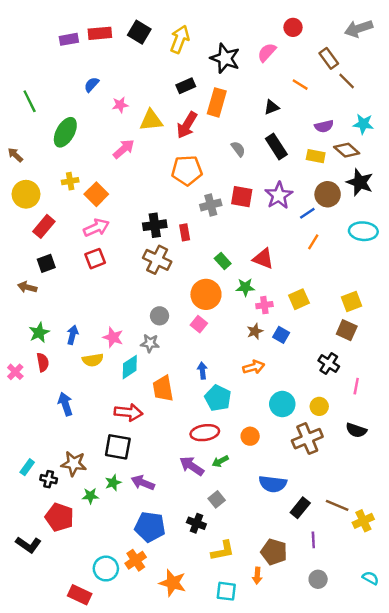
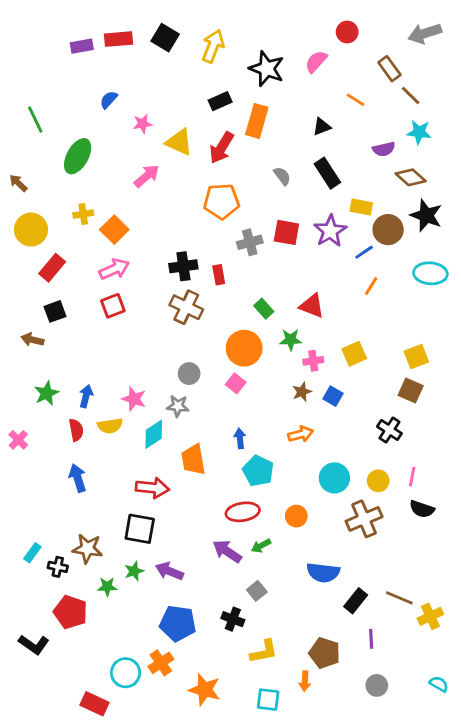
yellow triangle: (151, 120) -> (179, 142), turned 30
cyan star: (363, 124) -> (419, 132), moved
yellow rectangle: (316, 156) -> (361, 207), moved
red semicircle: (43, 362) -> (76, 430), moved
pink line: (356, 386) -> (412, 477), moved

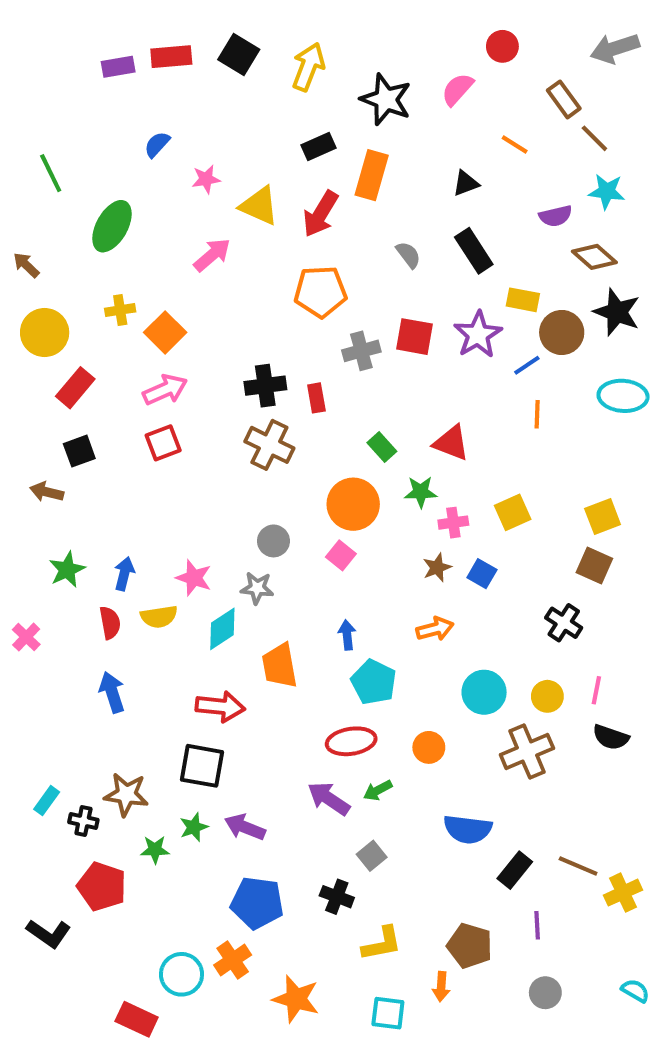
orange line: (371, 286) -> (537, 414), turned -30

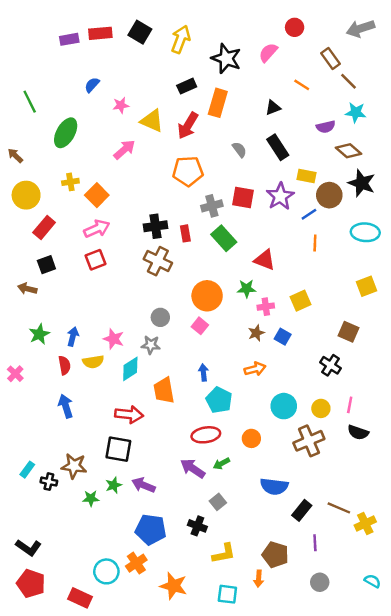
green rectangle: (382, 447) -> (224, 238), moved, size x1.5
yellow square: (603, 516) -> (366, 286), moved
red pentagon: (102, 886) -> (31, 583), moved

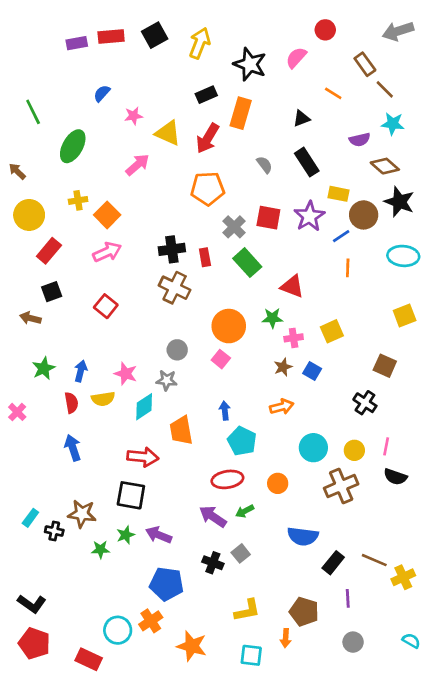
black square: (140, 32) -> (155, 35), turned 30
gray cross: (212, 206) -> (234, 227), turned -30
red square: (96, 260) -> (106, 306), moved, turned -30
black cross: (197, 526) -> (213, 563), moved

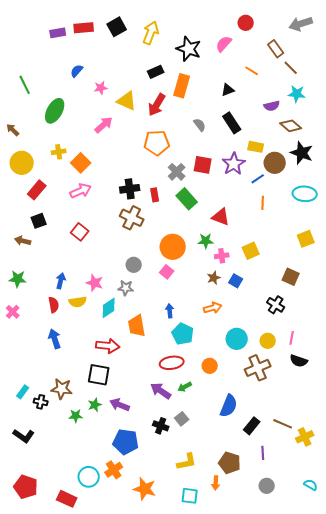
green star: (44, 368) -> (18, 279), moved, turned 30
blue semicircle: (303, 536) -> (229, 406), turned -75
black L-shape: (32, 604) -> (24, 436), moved

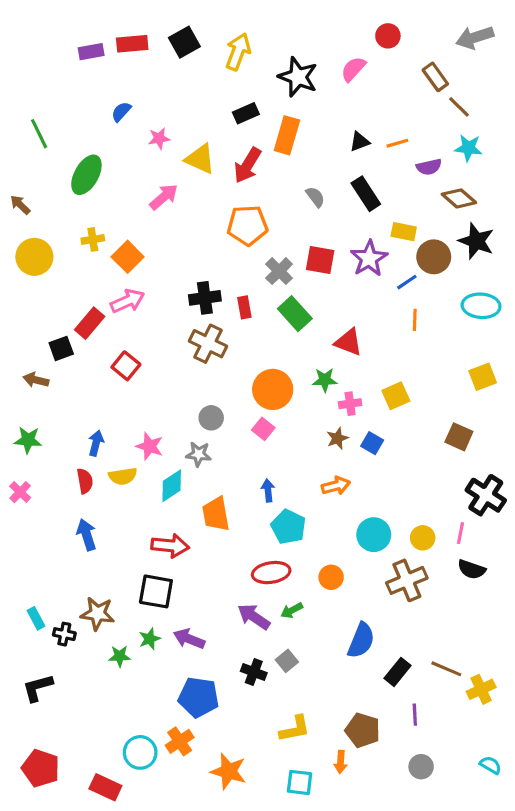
orange line: (252, 71) -> (397, 143), moved, turned -48
red rectangle: (37, 190) -> (90, 323), moved
black cross: (276, 305) -> (486, 495), moved, size x1.4
cyan rectangle: (23, 392) -> (36, 618), turned -64
black L-shape: (24, 436) -> (38, 688), turned 130

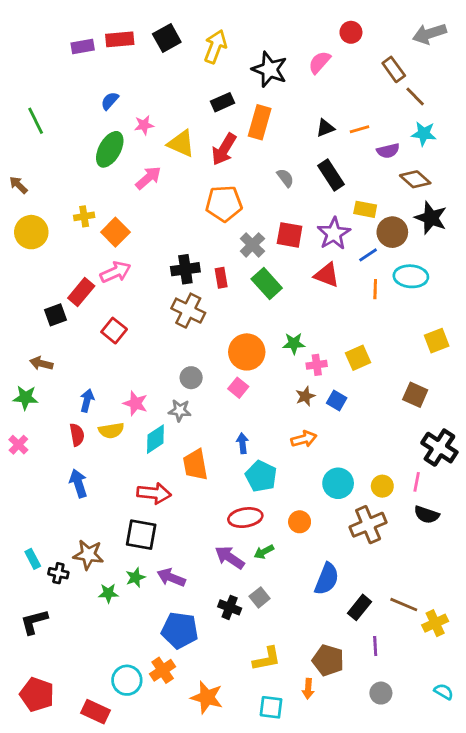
green ellipse: (86, 175) -> (110, 149), moved
cyan ellipse: (481, 306) -> (411, 276), moved
red triangle: (348, 342) -> (327, 275), moved
brown arrow: (36, 380) -> (41, 363), moved

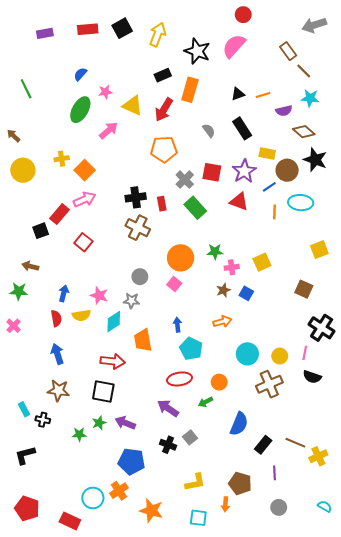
red circle: (351, 32) -> (243, 15), moved
purple rectangle: (83, 47) -> (45, 33), moved
pink semicircle: (320, 62) -> (234, 46), size x1.4
green arrow: (264, 552) -> (206, 402), moved
brown star: (88, 555) -> (58, 390), moved

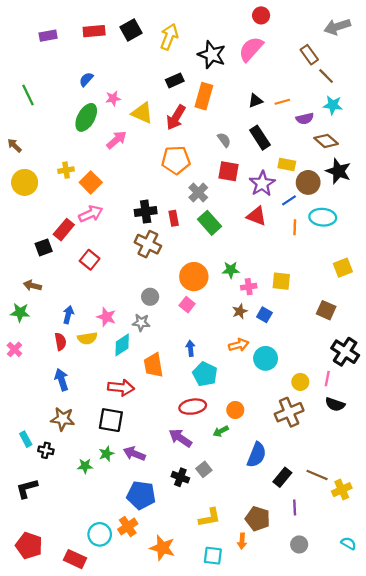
red square: (212, 172) -> (229, 171), moved
yellow square: (262, 262) -> (281, 281), turned 30
cyan circle: (247, 354) -> (266, 358), moved

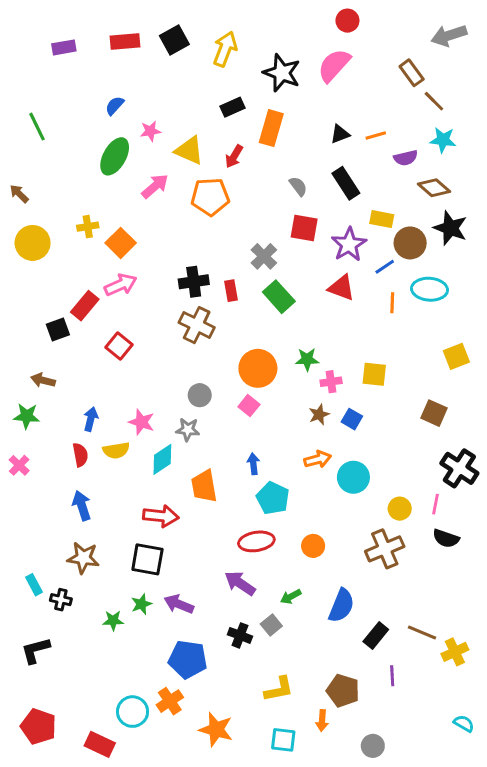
red arrow: (176, 117) -> (234, 156), size x0.7
orange pentagon: (176, 160) -> (210, 197), moved
green arrow: (221, 431) -> (291, 597), moved
gray circle: (299, 544) -> (373, 746), moved

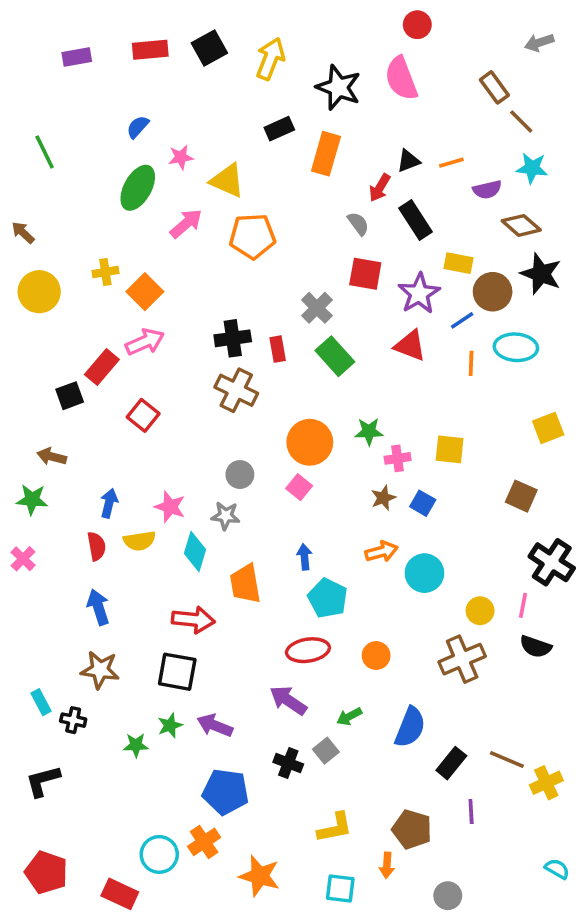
gray arrow: (449, 36) -> (539, 43), size x0.7
pink semicircle: (334, 65) -> (401, 78), turned -63
red arrow: (234, 156) -> (380, 188), moved
cyan diamond: (162, 459) -> (195, 552), turned -40

